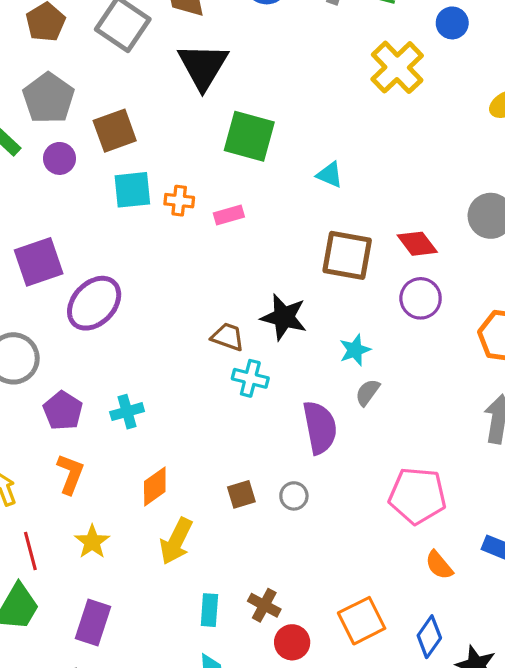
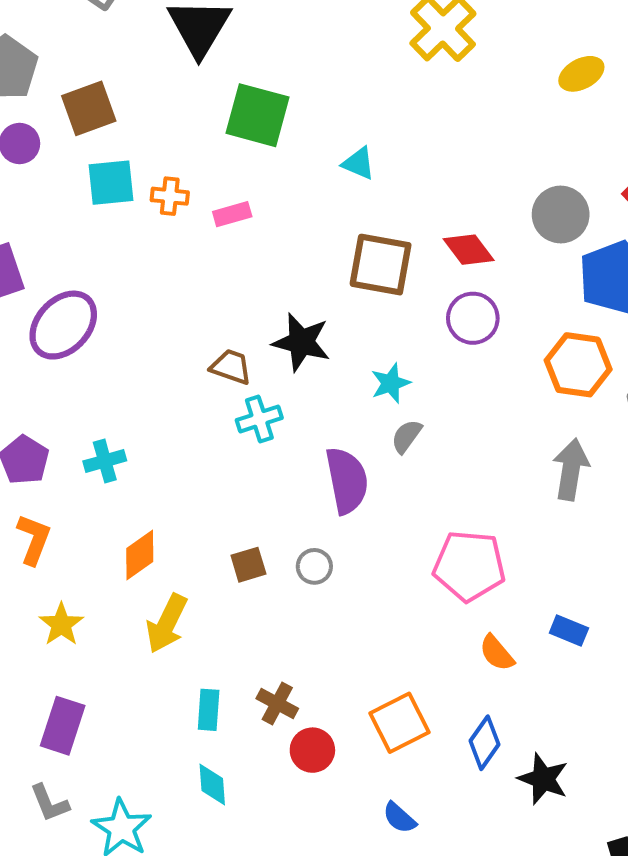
cyan cross: (250, 378) -> (259, 419), turned -32

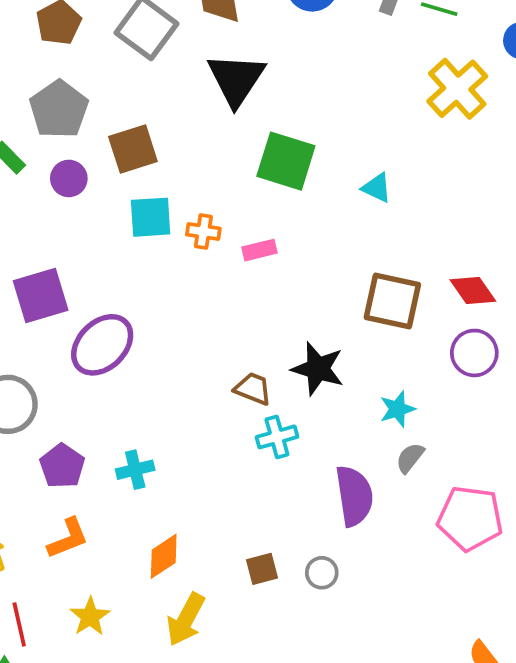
cyan triangle: (359, 163) -> (377, 188), moved
orange L-shape: (34, 539) -> (68, 538), turned 45
pink pentagon: (469, 566) -> (470, 518), moved

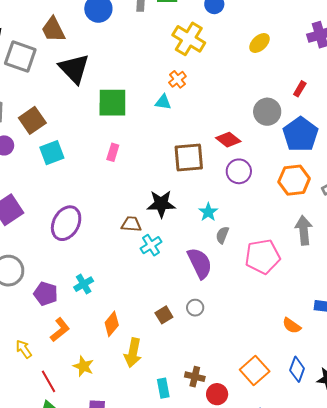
orange cross: (203, 232) -> (177, 79), moved, turned -30
pink rectangle: (259, 250) -> (113, 152), turned -42
purple ellipse: (102, 345) -> (66, 223), moved

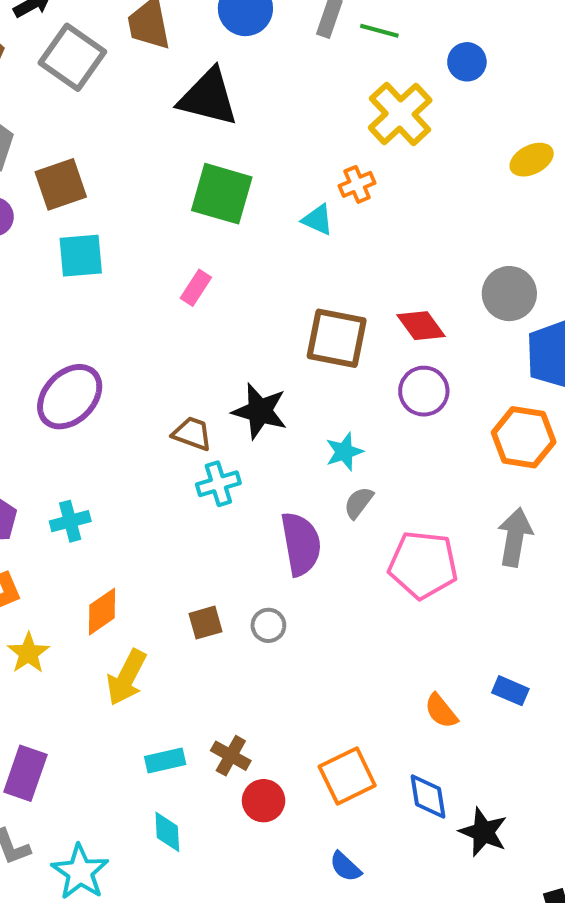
black triangle: (74, 69) -> (208, 97), moved, turned -48
yellow star: (83, 366) -> (28, 653), moved
blue diamond: (297, 369) -> (428, 796), turned -45
cyan rectangle: (163, 388) -> (165, 761), turned 72

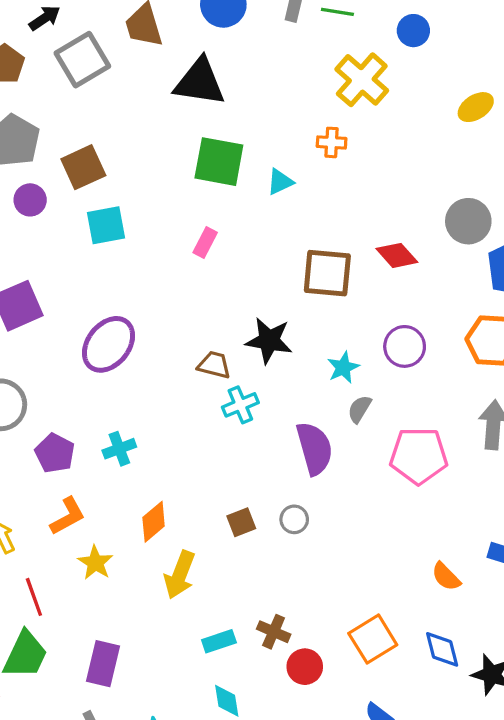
gray square: (72, 57) -> (82, 60), turned 30
orange cross: (357, 184) -> (332, 142), turned 32
cyan triangle: (318, 220) -> (280, 182), moved, turned -44
purple circle: (424, 391) -> (405, 346), moved

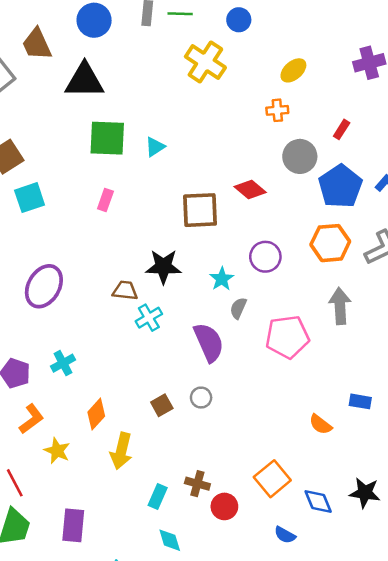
orange cross: (332, 142) -> (277, 110), moved
cyan rectangle: (219, 641) -> (158, 496), turned -40
blue diamond: (442, 649) -> (318, 502), moved

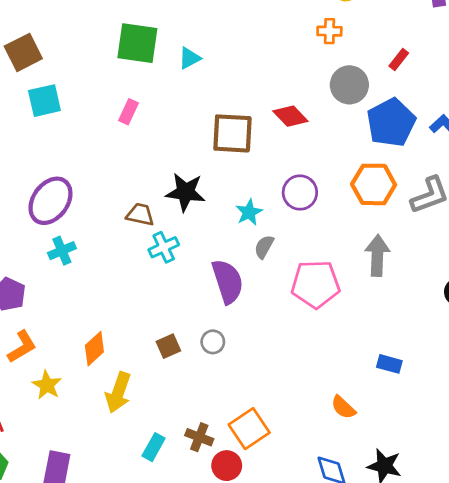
cyan cross: (63, 363) -> (62, 251), moved
orange semicircle: (320, 424) -> (343, 407), moved
orange square: (272, 479) -> (249, 429), moved

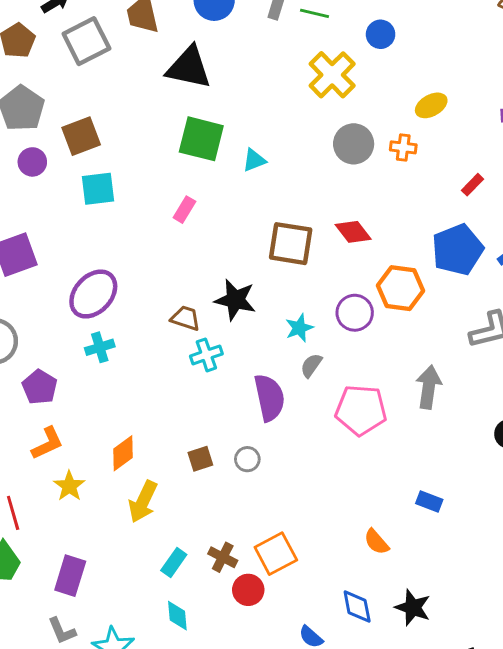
gray circle: (349, 85) -> (354, 144), moved
orange hexagon: (374, 184) -> (400, 288), moved

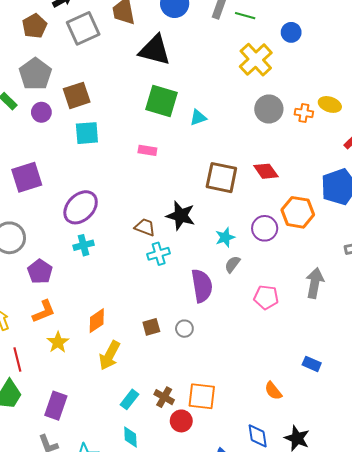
yellow ellipse: (431, 105) -> (330, 104), moved, turned 45
pink rectangle: (184, 210) -> (147, 150), turned 66
pink pentagon: (361, 410) -> (266, 297), size x0.7
orange square: (276, 554) -> (202, 396), turned 32

